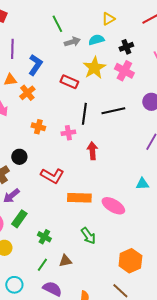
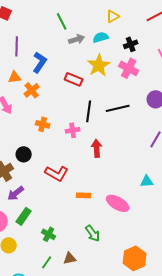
orange rectangle: (79, 198) -> (84, 195), size x0.6

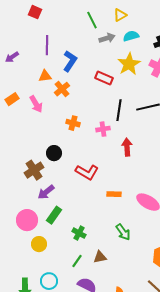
yellow triangle: (113, 16) -> (120, 15), moved

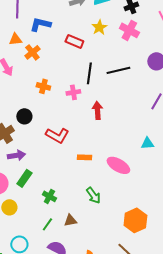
blue L-shape: (70, 61) -> (40, 24), turned -110
yellow star: (129, 64) -> (99, 27), size x0.7
purple arrow: (46, 192) -> (16, 155), turned -150

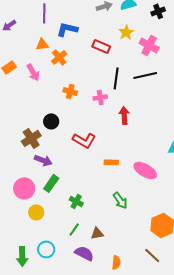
pink cross: (129, 30) -> (149, 45), moved
purple arrow: (16, 155) -> (43, 160), turned 30
brown triangle: (70, 220) -> (97, 233), moved

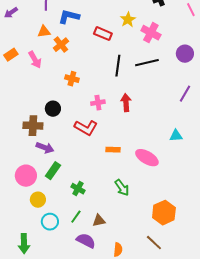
pink cross: (100, 97) -> (98, 103), moved
brown cross: (31, 138) -> (33, 126), turned 36
cyan circle: (46, 249) -> (50, 222), moved

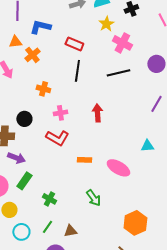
yellow star: (128, 20) -> (106, 24), moved
black line: (118, 66) -> (77, 71), moved
pink cross: (98, 103) -> (60, 113), moved

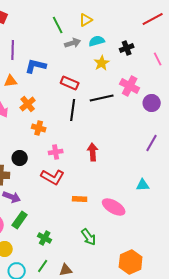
pink cross: (122, 43) -> (130, 86), moved
orange cross: (32, 55) -> (28, 104), moved
black line: (118, 73) -> (102, 98), moved

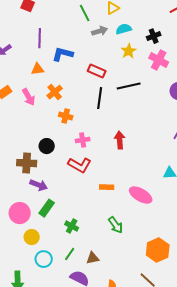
pink cross: (130, 86) -> (159, 60), moved

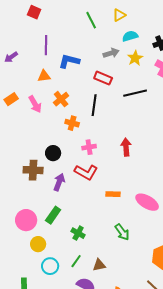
gray arrow: (100, 31) -> (111, 53), moved
black line: (100, 98) -> (94, 105), moved
purple arrow: (39, 185) -> (59, 182), moved, turned -90

